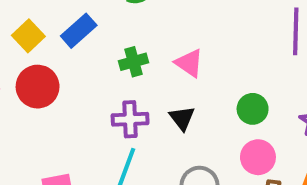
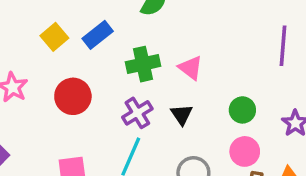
green cross: (134, 62) -> (143, 64), size x1.4
red circle: (38, 87) -> (73, 96), moved
purple cross: (130, 119) -> (137, 113), turned -32

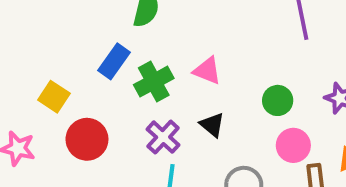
blue rectangle: (98, 35) -> (114, 61), moved
yellow square: (54, 37) -> (54, 97), moved

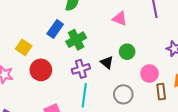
pink triangle: (207, 71) -> (120, 19), moved
green circle: (278, 100) -> (127, 52), moved
purple cross: (163, 137) -> (81, 69), turned 30

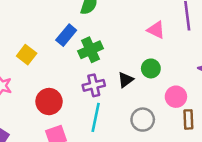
pink triangle: (120, 19) -> (156, 30), moved
black triangle: (107, 63) -> (126, 80), turned 40
red circle: (41, 70) -> (49, 102), moved

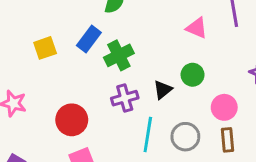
yellow square: (27, 55) -> (45, 48), moved, turned 36
cyan line: (96, 117) -> (148, 134), moved
brown rectangle: (188, 119) -> (227, 140), moved

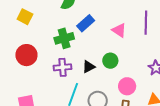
blue rectangle: (89, 39) -> (86, 23), moved
yellow square: (45, 48) -> (25, 17), moved, turned 35
red circle: (72, 120) -> (26, 55), moved

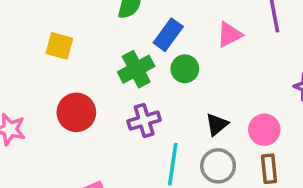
pink triangle: (119, 30) -> (229, 35), turned -49
green circle: (110, 61) -> (185, 69), moved
black triangle: (89, 67) -> (217, 125), moved

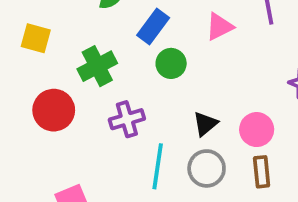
green cross: (136, 69) -> (97, 66), moved

